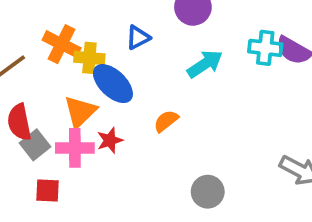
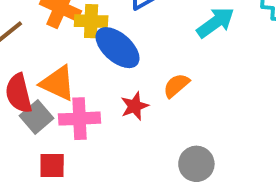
orange triangle: (80, 112) -> (58, 83), moved, turned -48
red star: (110, 140) -> (135, 106), moved
gray circle: (208, 192) -> (196, 164), moved

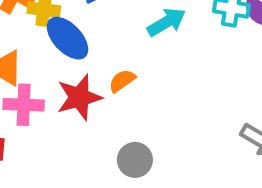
red star: (135, 106) -> (79, 97), size x1.6

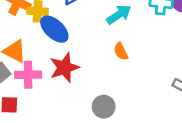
orange semicircle: (122, 81) -> (121, 51), moved, turned -78

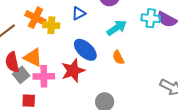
blue ellipse: (54, 29) -> (85, 50), moved

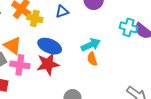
cyan arrow: (117, 28) -> (91, 45), moved
blue ellipse: (85, 50) -> (50, 46), moved, turned -30

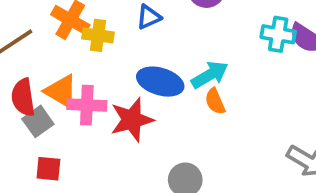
blue ellipse: (50, 46) -> (160, 82), moved
pink cross: (20, 65) -> (87, 105), moved

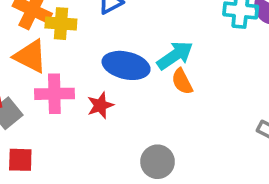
orange triangle: (61, 91) -> (30, 56), moved
red star: (132, 120) -> (100, 105), size x0.6

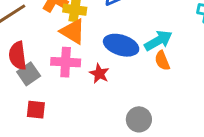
orange triangle: (30, 56) -> (73, 31), moved
red star: (100, 105) -> (99, 74), turned -30

